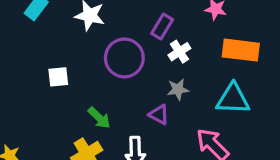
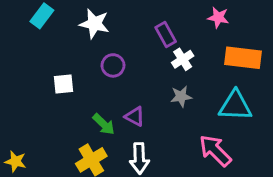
purple rectangle: (162, 26) -> (166, 34), turned -60
purple circle: (124, 58) -> (113, 65), moved, size x0.6
purple triangle: (159, 115) -> (135, 117), moved

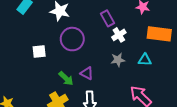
purple circle: (113, 65) -> (72, 39), size x1.5
cyan triangle: (235, 106) -> (145, 60), moved, size x0.6

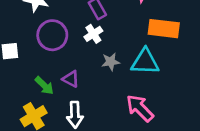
white cross: (119, 35) -> (93, 34), moved
cyan triangle: (145, 60) -> (145, 62), size x1.6

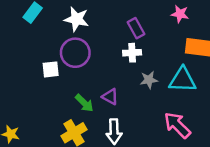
white cross: (93, 34) -> (132, 53), turned 30
purple circle: (52, 35) -> (75, 53), moved

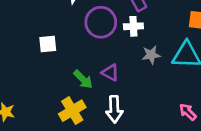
purple circle: (75, 53) -> (101, 22), moved
pink arrow: (177, 125) -> (188, 112), moved, size x0.6

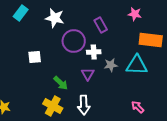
white cross: (133, 26) -> (94, 52), moved
purple triangle: (110, 73) -> (88, 74), moved, turned 32
yellow cross: (72, 111) -> (53, 106), turned -30

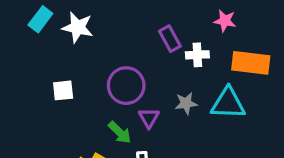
white star: (55, 18) -> (78, 27), moved
purple circle: (74, 41) -> (126, 86), moved
white cross: (94, 52) -> (197, 55), moved
green arrow: (61, 83) -> (120, 132), moved

